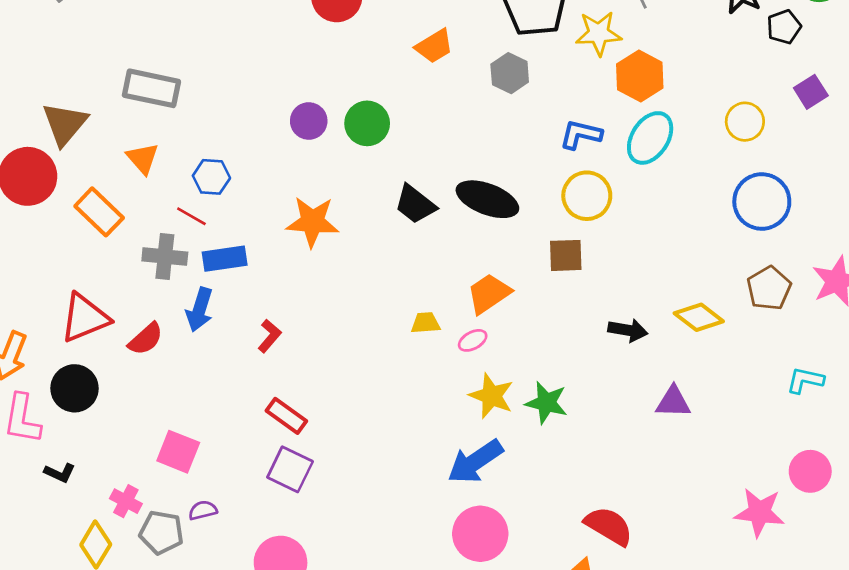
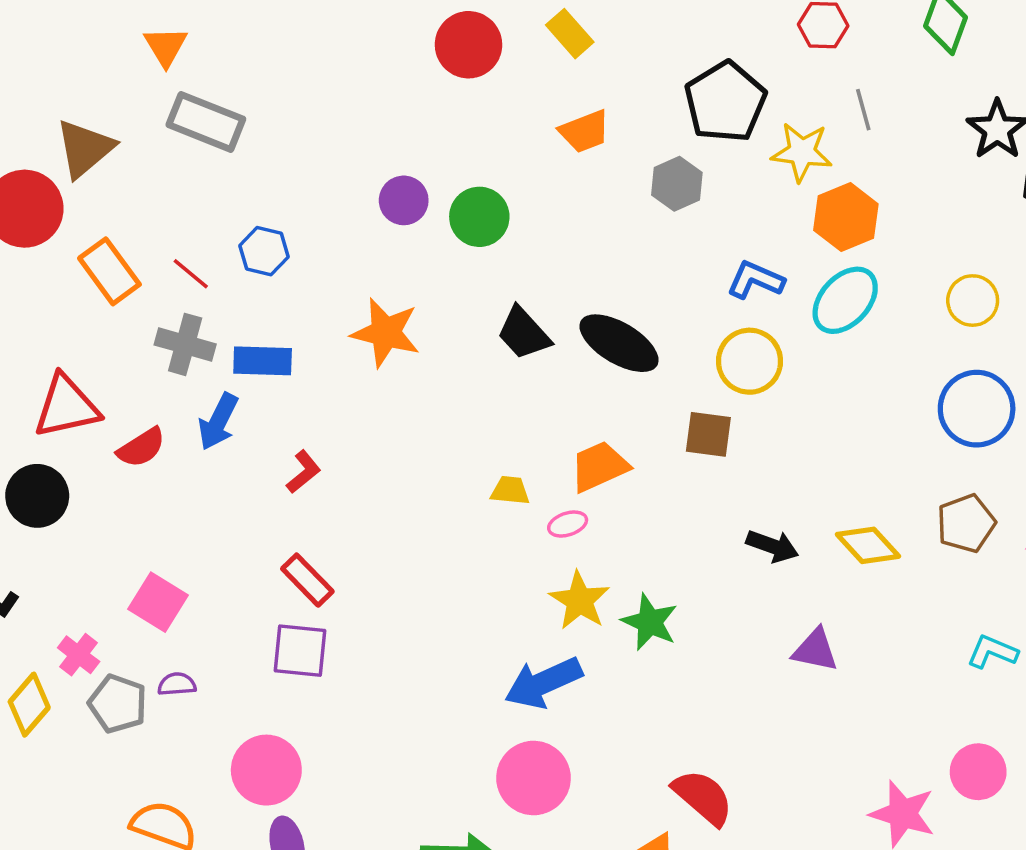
orange triangle: (143, 158) -> (166, 46), moved
red line: (191, 216) -> (191, 274), moved
purple square: (290, 469) -> (300, 651), turned -30

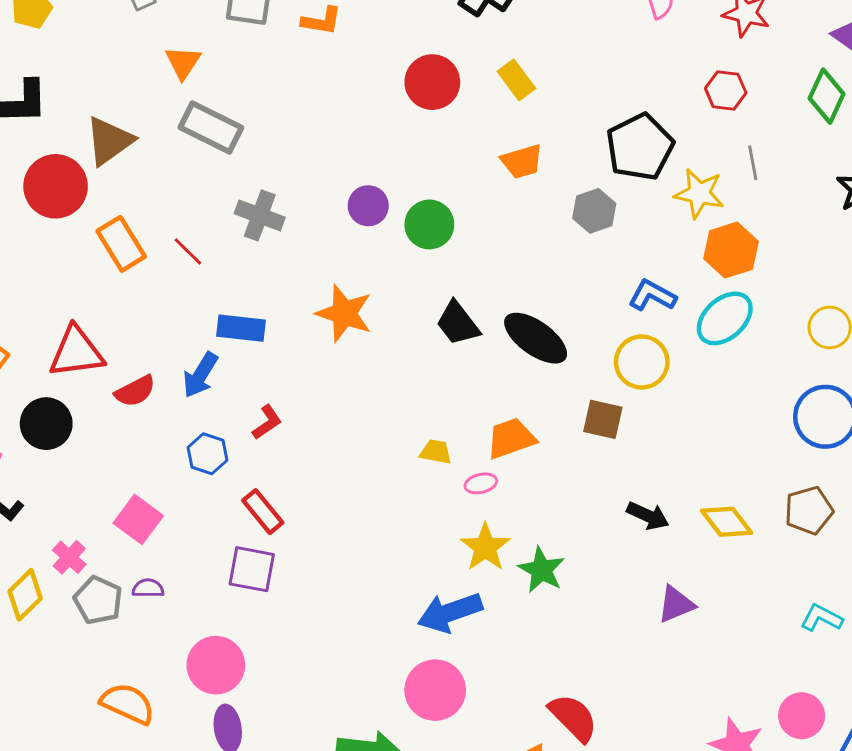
blue hexagon: (264, 251) -> (208, 454), moved
gray cross: (185, 344) -> (260, 215), moved
purple triangle: (815, 650) -> (676, 604), turned -39

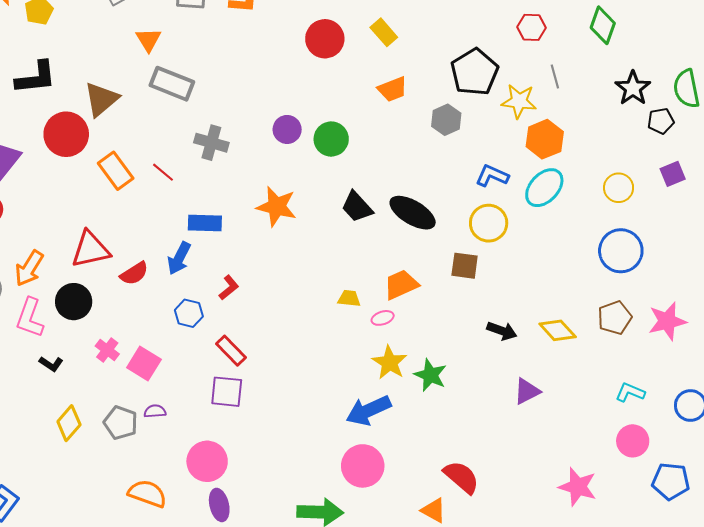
pink cross: (69, 557) -> (107, 350), moved
pink circle: (802, 716) -> (633, 441), moved

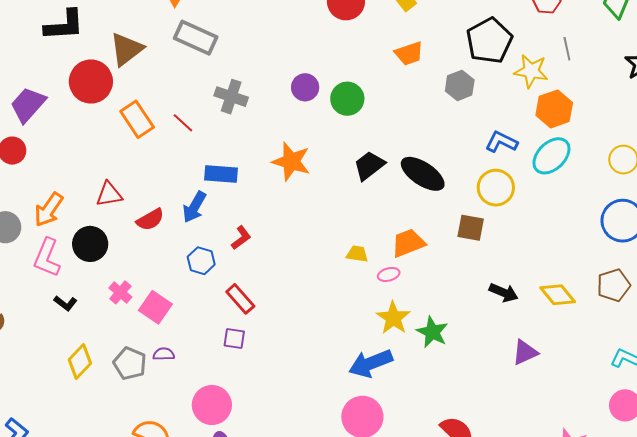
black trapezoid: (357, 207) -> (369, 166), turned 92
red triangle: (91, 249) -> (109, 194), size x0.7
purple square: (227, 392) -> (234, 339), size x0.7

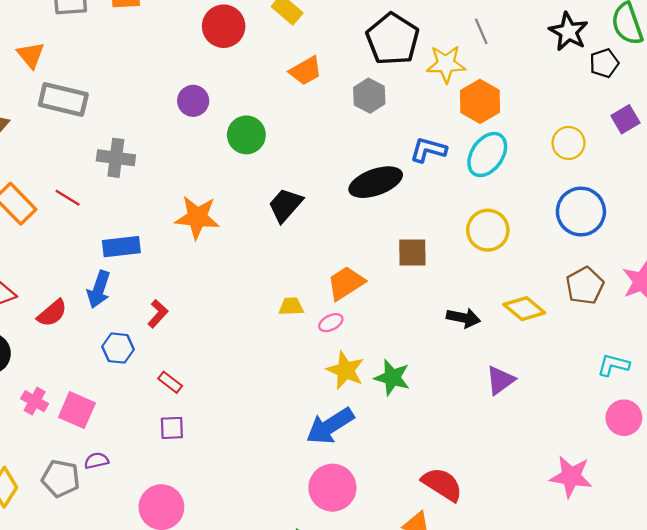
purple circle: (305, 87) -> (193, 101), moved
black ellipse: (423, 174) -> (376, 182), moved, turned -42
yellow circle: (496, 188) -> (488, 230), moved
red rectangle: (240, 299) -> (170, 382), size x0.7

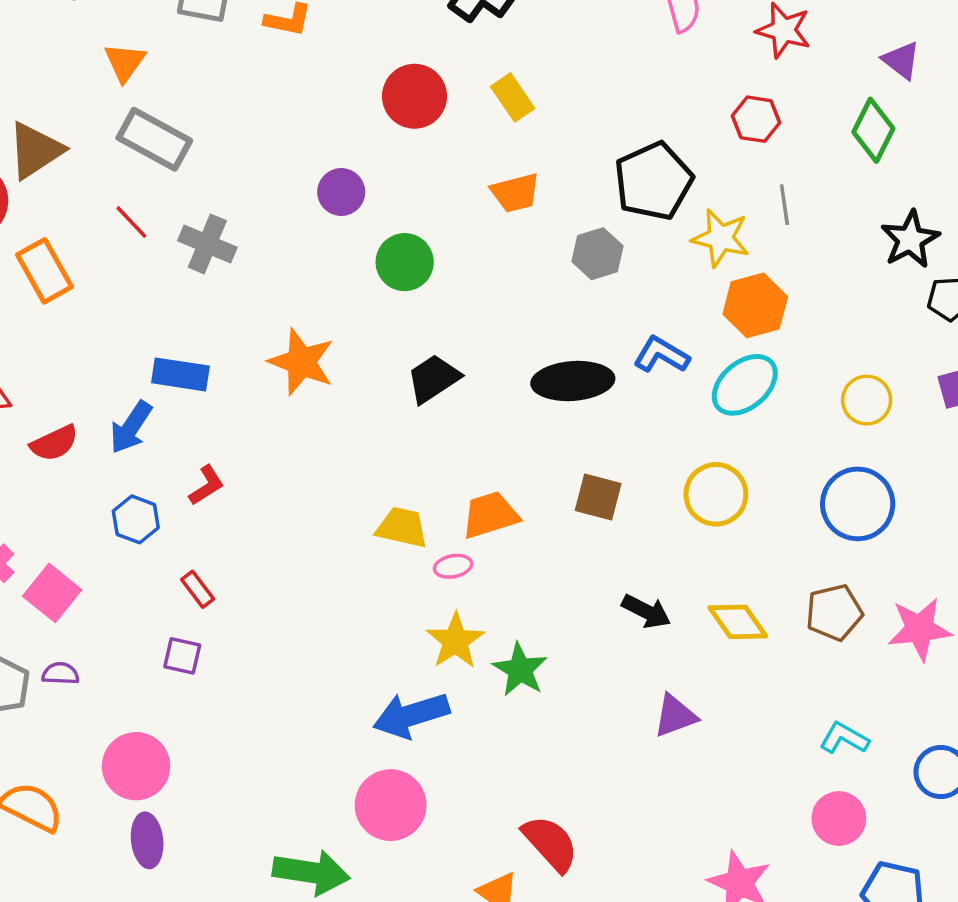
red line: (68, 198) -> (131, 222), moved
yellow trapezoid: (291, 306) -> (402, 527), size x1.4

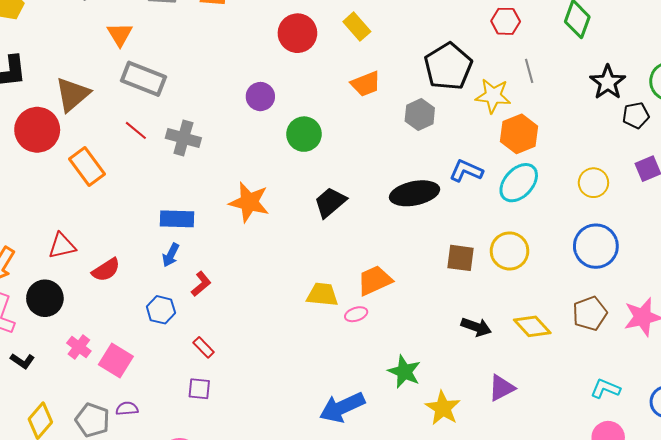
blue arrow: (131, 427) -> (171, 255), moved, size x0.7
brown square: (598, 497) -> (460, 258), moved
yellow star: (455, 641) -> (443, 408), moved

